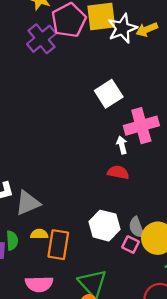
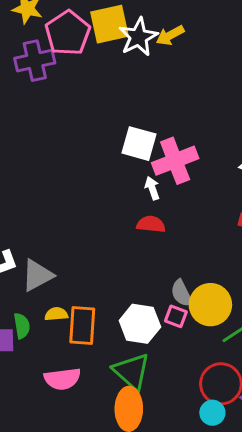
purple cross: (42, 39) -> (35, 61), turned 32
white square: (109, 94) -> (139, 144), moved, turned -36
white hexagon: (104, 226) -> (140, 324), moved

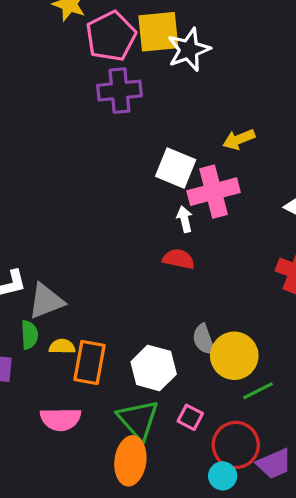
yellow arrow: (170, 35) -> (239, 139), moved
purple cross: (35, 61) -> (119, 91), moved
pink square: (176, 316) -> (190, 417), moved
green semicircle: (22, 326) -> (29, 335), moved

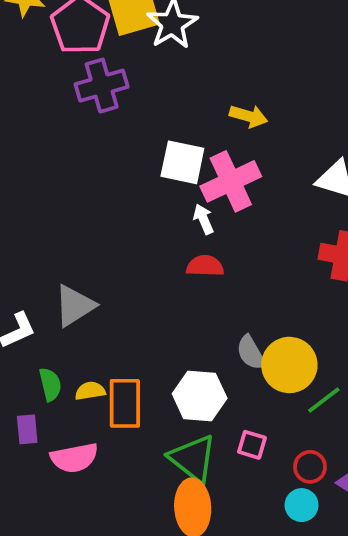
yellow arrow: (239, 139) -> (249, 116), turned -132
gray triangle: (46, 301) -> (74, 306), moved
pink semicircle: (61, 419) -> (74, 458), moved
red circle: (236, 445) -> (310, 467), size x0.6

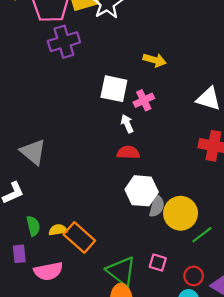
pink cross: (231, 181) -> (144, 100), size x0.6
gray triangle: (74, 306) -> (33, 152), moved, turned -48
gray semicircle: (251, 353) -> (157, 206), turned -135
white hexagon: (200, 396) -> (142, 191), moved
orange rectangle: (125, 403) -> (79, 237), turned -48

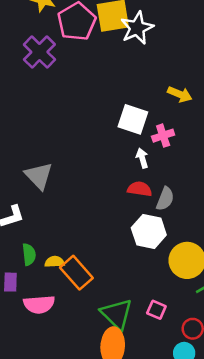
purple cross: (64, 42) -> (39, 52), moved, turned -36
gray semicircle: (157, 206) -> (165, 199), moved

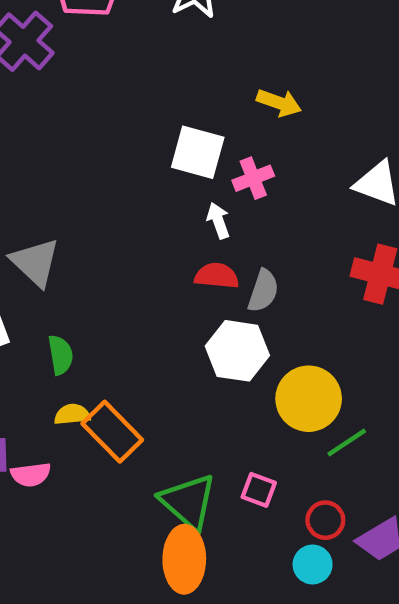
green semicircle: (29, 254) -> (61, 355), moved
pink semicircle: (39, 304) -> (31, 475), moved, size x0.7

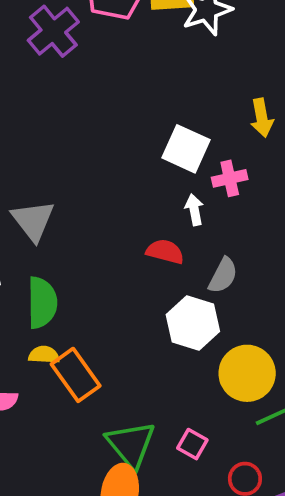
yellow arrow: (279, 103) -> (262, 118), turned 51
red semicircle: (217, 276) -> (165, 252), moved
green semicircle: (61, 355) -> (42, 303), size x1.5

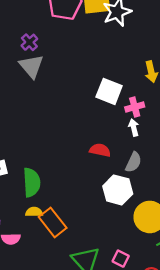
purple cross: (53, 31) -> (29, 42), moved, size x0.6
white arrow: (194, 210) -> (134, 127), moved
gray triangle: (33, 221) -> (31, 66), moved

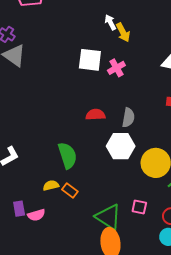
white arrow: (134, 127) -> (110, 22), moved
green semicircle: (32, 182) -> (67, 155), moved
orange rectangle: (53, 222) -> (70, 191), size x0.6

